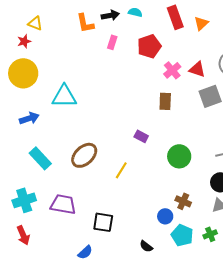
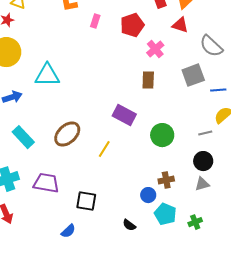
red triangle: (197, 69) -> (180, 25), moved
purple rectangle: (141, 136) -> (124, 115), size x1.6
brown cross: (183, 201) -> (166, 180), turned -35
green cross: (210, 234) -> (195, 222), moved

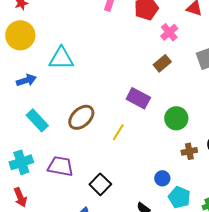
brown rectangle: (148, 80) -> (162, 63), turned 48
brown cross: (166, 180) -> (189, 151), moved
black square: (86, 201) -> (100, 184), turned 35

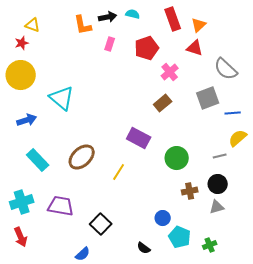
cyan triangle: (61, 58) -> (62, 98), turned 40

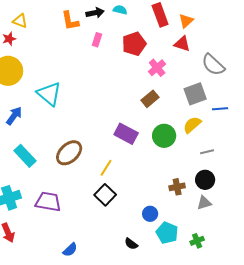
blue arrow: (27, 120) -> (14, 116), turned -36
yellow semicircle: (238, 138) -> (192, 125), moved
green circle: (177, 158) -> (164, 136), moved
black square: (101, 224) -> (105, 195), moved

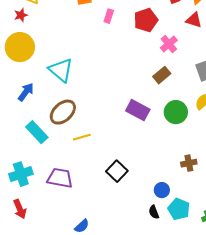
brown ellipse: (69, 153) -> (63, 112), moved
yellow line: (106, 168) -> (82, 137), moved, turned 42
black semicircle: (131, 244) -> (154, 212), moved, turned 32

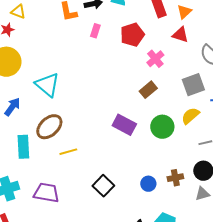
cyan rectangle: (37, 132) -> (23, 147), turned 40
blue circle: (162, 190) -> (148, 184), moved

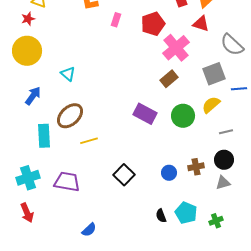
pink cross: (155, 59) -> (176, 48), size x1.5
cyan triangle: (47, 85) -> (68, 74), size x0.6

